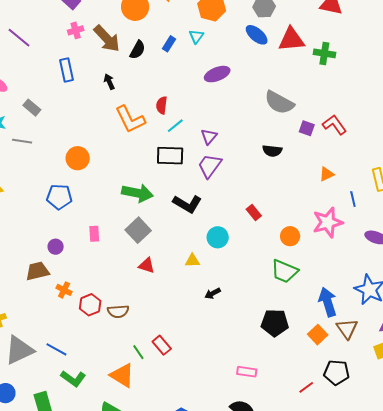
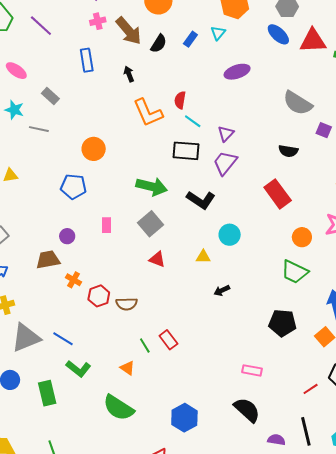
cyan line: (175, 126) -> (193, 121), turned 72
red rectangle: (254, 213) -> (278, 194), moved, size x1.8
orange triangle: (122, 375) -> (127, 368), size x0.6

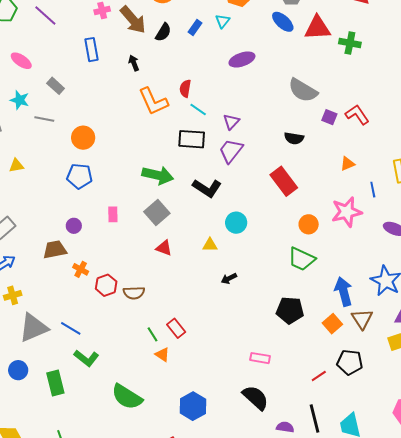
orange circle: (94, 149) -> (83, 138), moved
orange triangle: (127, 368) -> (162, 355), moved

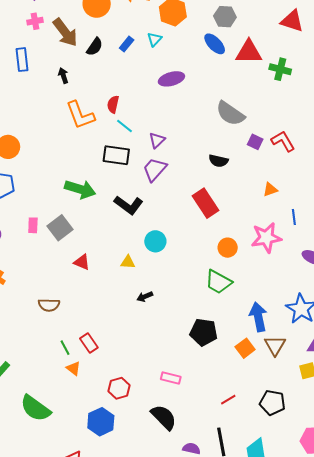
gray square: (157, 212) -> (60, 228), moved
red hexagon: (106, 285) -> (119, 388), moved
black pentagon: (350, 362) -> (272, 403), moved

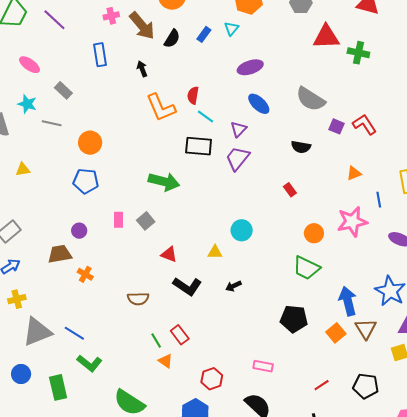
blue ellipse: (215, 44) -> (259, 104), moved
red rectangle: (205, 203) -> (290, 190), size x0.5
black L-shape: (129, 205) -> (187, 286), moved
gray square: (60, 228) -> (146, 221), size x0.7

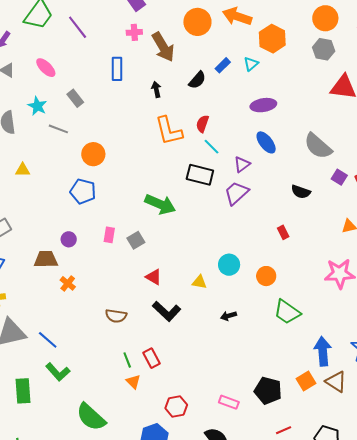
black semicircle: (172, 39) -> (197, 80), moved
orange circle: (314, 233) -> (266, 276), moved
black arrow: (233, 286) -> (228, 316), moved
black pentagon: (294, 319) -> (268, 391), moved
brown triangle: (366, 329) -> (336, 382), turned -35

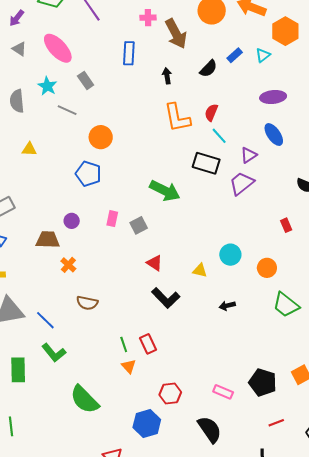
pink ellipse: (46, 68) -> (58, 48), size x1.5
brown semicircle: (116, 316) -> (87, 303), moved

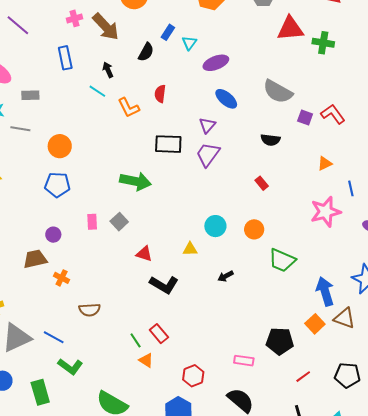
cyan triangle: (263, 55) -> (189, 43), moved
gray rectangle: (86, 80) -> (30, 95), turned -42
orange L-shape: (177, 118) -> (129, 108), size x0.7
cyan line: (219, 136) -> (97, 91), moved

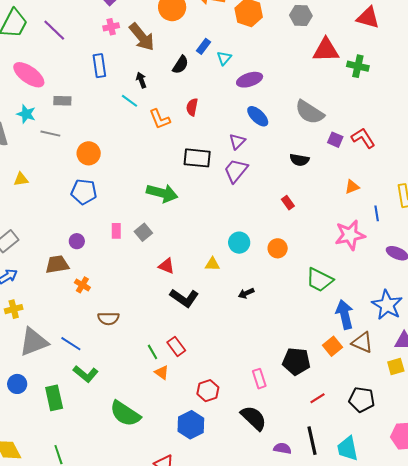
green trapezoid: (282, 260) -> (320, 280), moved
pink rectangle: (244, 361) -> (259, 379), turned 60

